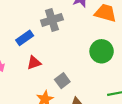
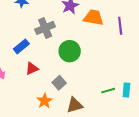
green circle: (102, 51) -> (70, 51), moved

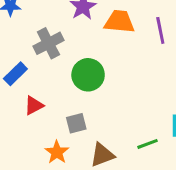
gray square: (59, 83) -> (76, 123), turned 32
green line: (108, 91) -> (148, 144), moved

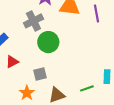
gray cross: (48, 43) -> (33, 21), moved

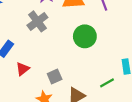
green circle: (48, 42) -> (85, 36), moved

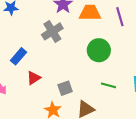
green line: (107, 83) -> (109, 85), moved, turned 40

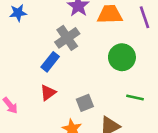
blue rectangle: (19, 56) -> (50, 62), moved

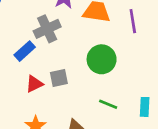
red triangle: (48, 93) -> (34, 84), moved
gray square: (85, 103) -> (59, 78), moved

